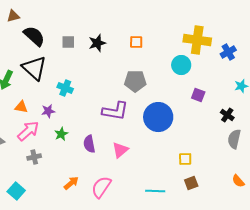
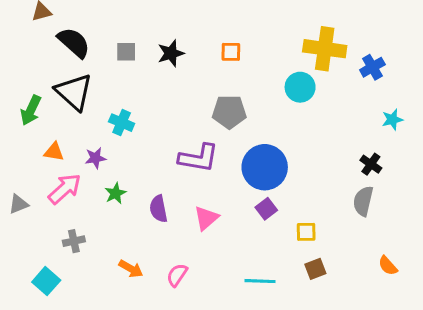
purple square: (198, 95) -> (266, 209), moved, turned 32
gray semicircle: (234, 139) -> (363, 201), moved
gray cross: (34, 157) -> (74, 241), moved
orange arrow: (71, 183) -> (131, 269), turned 70
pink semicircle: (101, 187) -> (177, 275), size x0.7

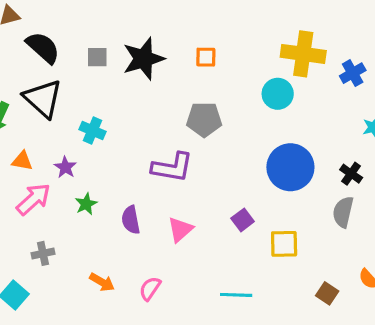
black star: (171, 53) -> (144, 59), size x1.5
purple star: (95, 158) -> (65, 167), turned -30
blue circle: (265, 167) -> (290, 167), moved
yellow square: (306, 232) -> (284, 244), size x1.4
brown square: (315, 269) -> (327, 293), moved, turned -35

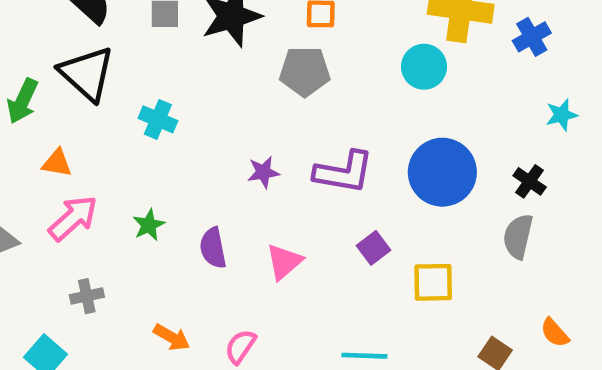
gray pentagon: (204, 119) -> (305, 71), moved
purple star: (65, 167) -> (263, 172), moved, turned 30
purple L-shape: (172, 167) -> (344, 172), moved

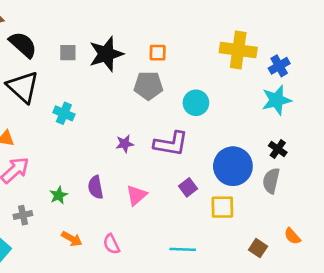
cyan circle: (424, 67) -> (196, 103), moved
cyan star: (562, 115) -> (276, 100), moved, size x1.6
blue circle: (442, 172) -> (233, 166), moved
green star: (149, 225) -> (59, 195), moved
pink semicircle: (240, 347) -> (111, 244), turned -60

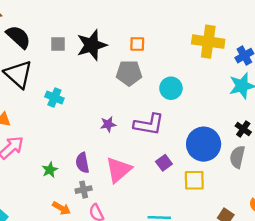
pink triangle: (137, 195) -> (119, 170), size x1.4
gray cross: (23, 215) -> (84, 190), moved

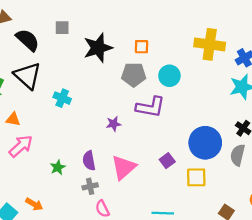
gray square: (58, 44) -> (62, 28), moved
cyan circle: (171, 88) -> (169, 76), moved
purple L-shape: (149, 124) -> (150, 107), moved
orange arrow: (61, 208) -> (34, 204), moved

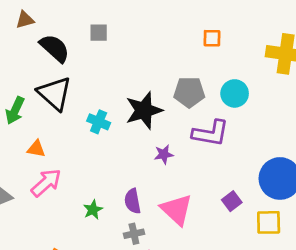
orange square: (142, 47) -> (212, 38), moved
black star: (98, 48) -> (144, 110), moved
pink triangle: (124, 167) -> (176, 210), turned -36

